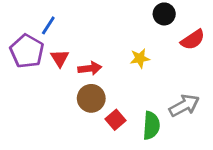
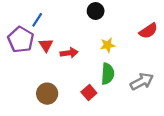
black circle: (164, 14) -> (96, 11), moved
brown circle: (91, 98) -> (47, 94), moved
green semicircle: (151, 126) -> (108, 74), moved

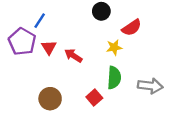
red semicircle: (148, 31) -> (132, 28), moved
red arrow: (69, 53) -> (73, 56), turned -140
gray arrow: (142, 81) -> (150, 86), turned 35

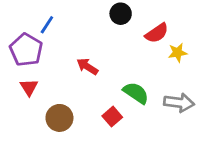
red triangle: (49, 47) -> (29, 87), moved
yellow star: (114, 47) -> (178, 53), moved
green semicircle: (114, 78) -> (136, 93), turned -60

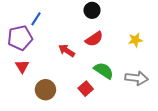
red semicircle: (157, 33) -> (94, 39), moved
purple pentagon: (26, 50) -> (20, 38), turned 30

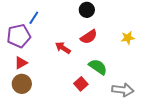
red triangle: (22, 66) -> (21, 63), turned 32
gray arrow: (136, 78) -> (123, 90), moved
brown circle: (45, 90) -> (22, 84), moved

